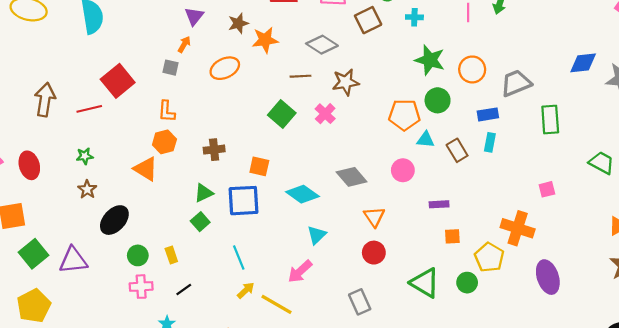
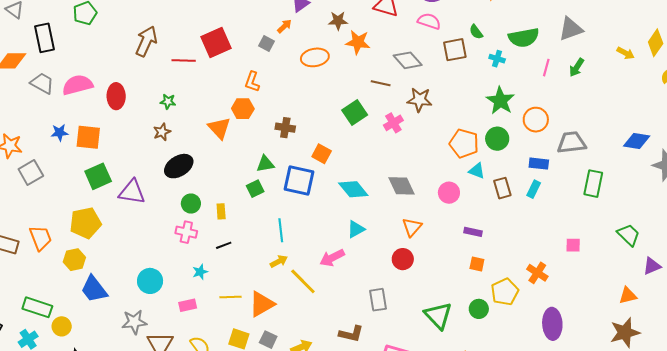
orange cross: (518, 228) -> (537, 273), size x0.7
green triangle: (425, 283) -> (438, 315), moved

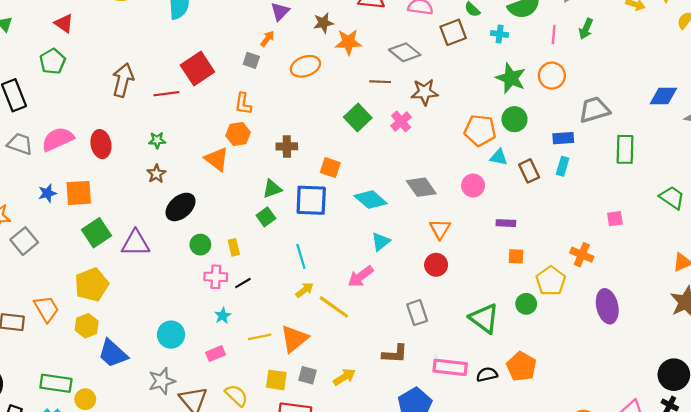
orange circle: (536, 120) -> (552, 76), moved
pink cross: (186, 232) -> (216, 277), moved

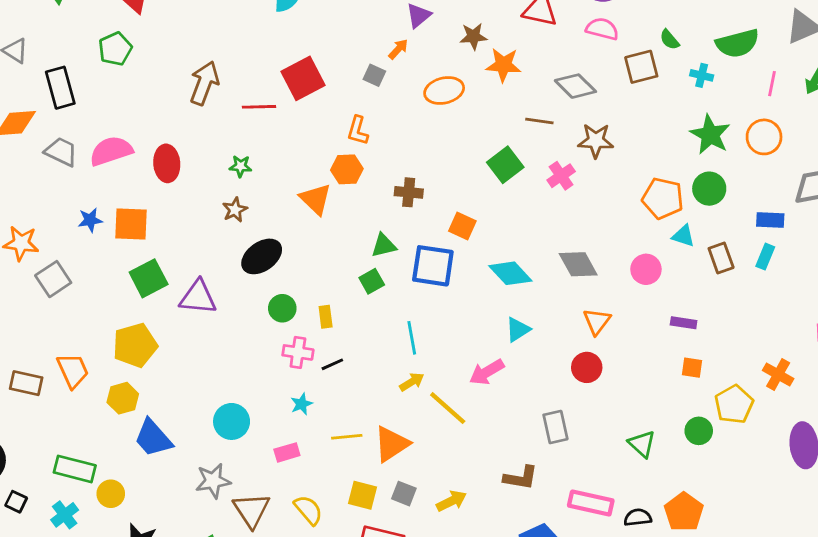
green triangle: (484, 318) -> (642, 444), size x0.7

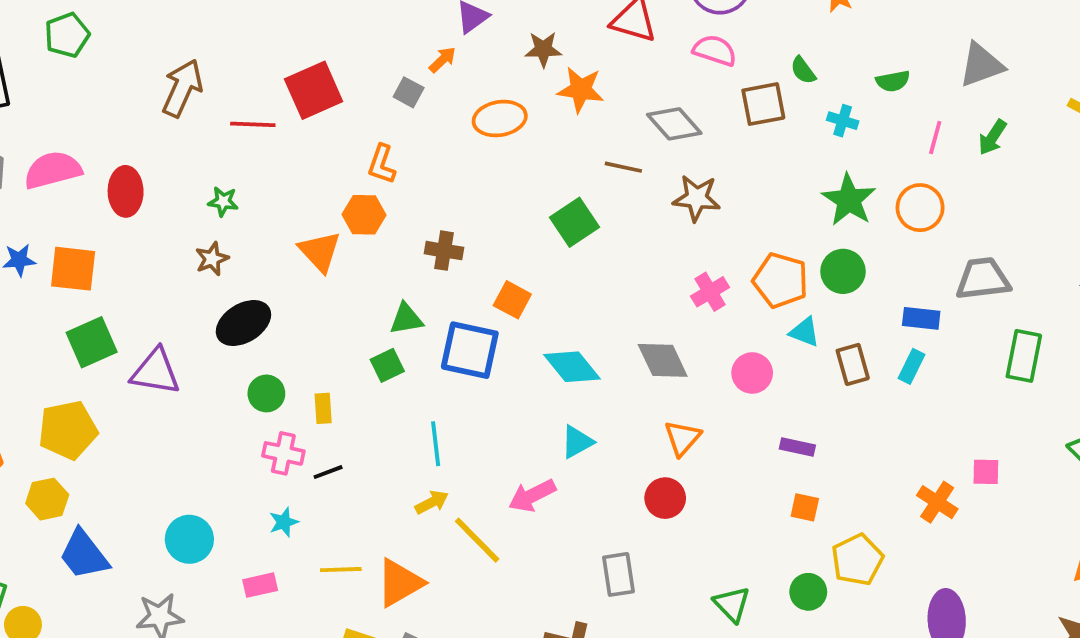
green semicircle: (737, 43) -> (893, 81), size x0.6
pink cross: (561, 176) -> (710, 292), moved
orange cross: (778, 374) -> (937, 502), moved

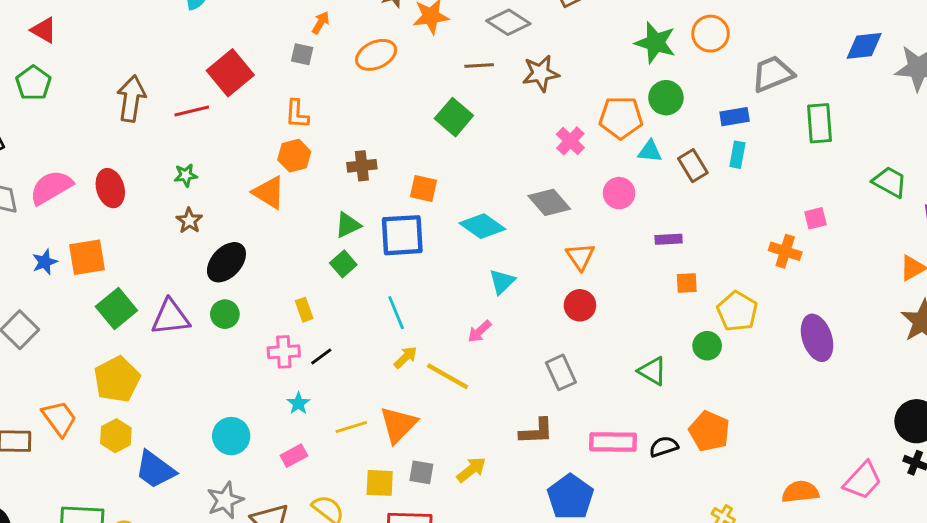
green circle: (266, 393) -> (225, 314), moved
pink arrow: (532, 496) -> (479, 331), size x0.7

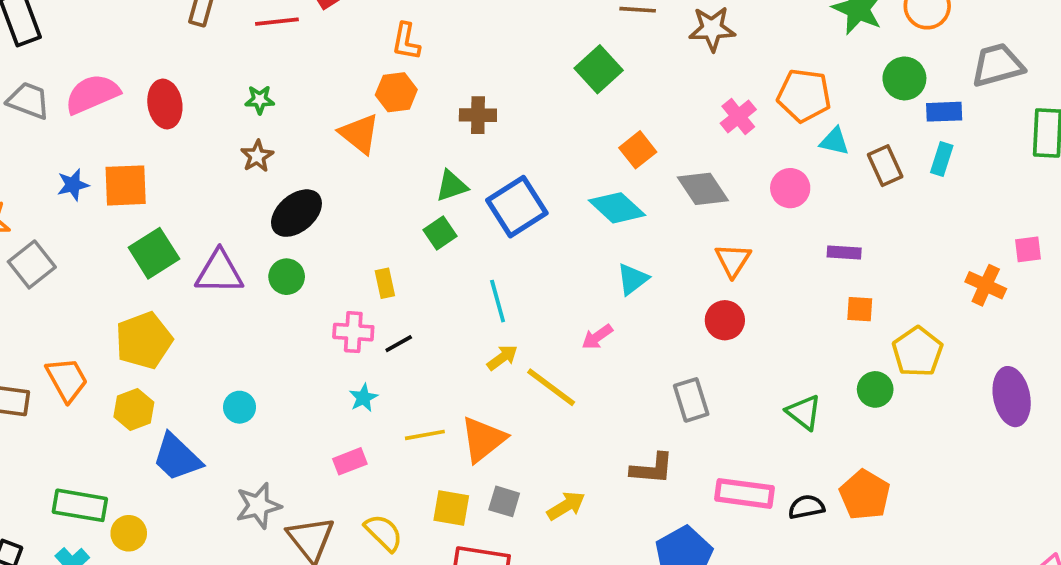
green circle: (666, 98) -> (904, 78), moved
orange square: (424, 188) -> (638, 150), moved, turned 32
blue square: (402, 235) -> (517, 207), turned -36
cyan circle: (231, 436) -> (239, 407), moved, size x0.7

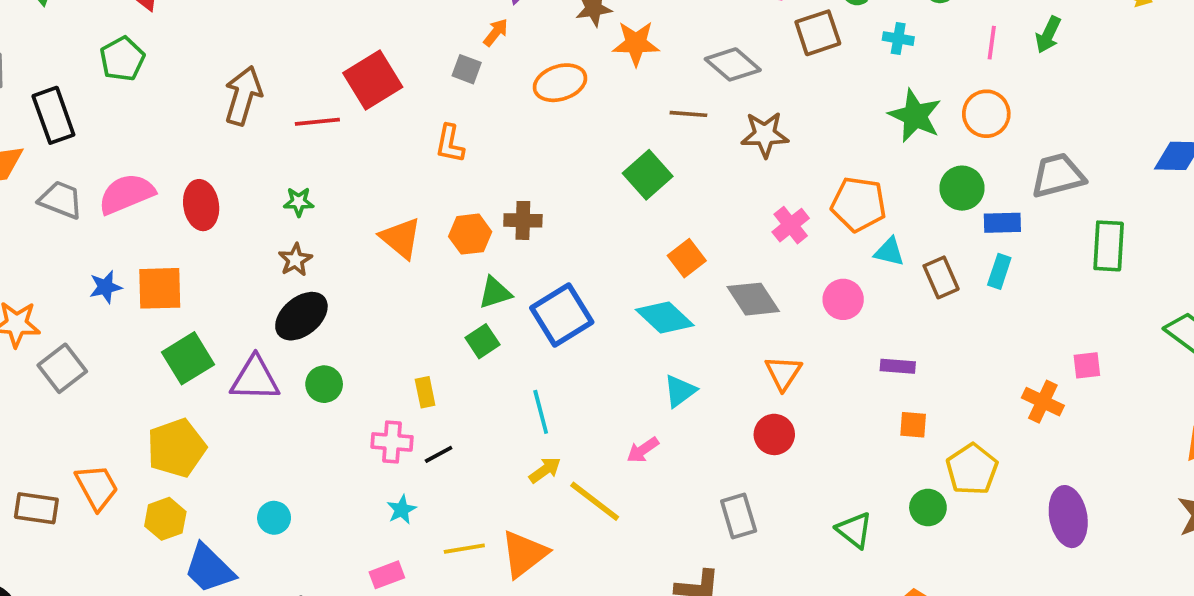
orange hexagon: (396, 92) -> (470, 234), moved
black ellipse: (296, 213) -> (301, 316), moved

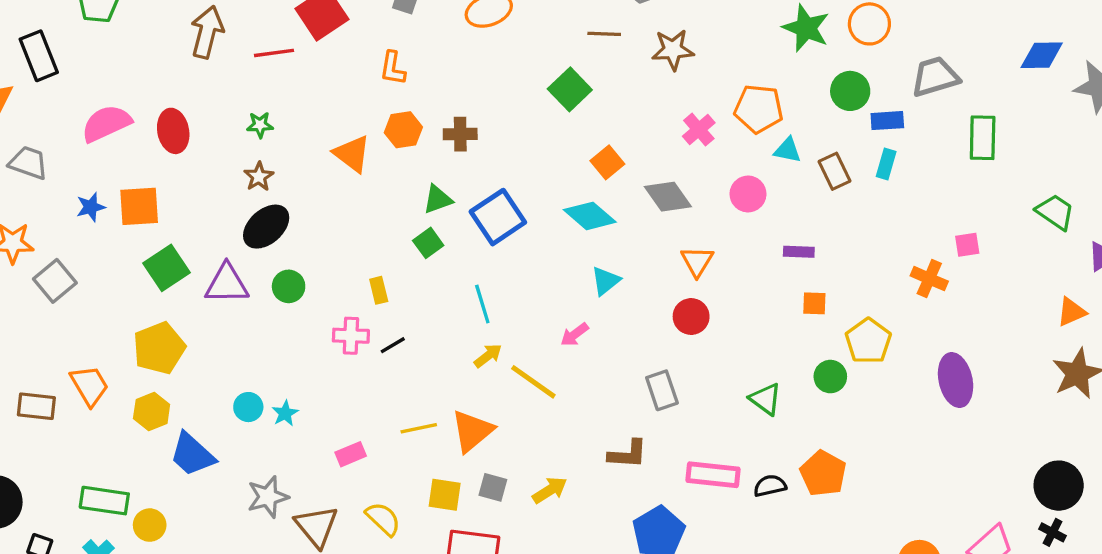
gray trapezoid: (61, 200) -> (28, 163), moved
orange hexagon: (470, 234) -> (403, 130), moved
cyan star: (402, 510) -> (285, 413), moved

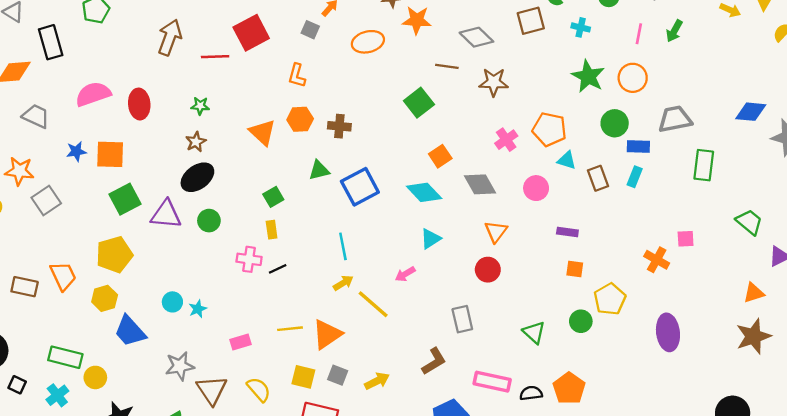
green square: (428, 243) -> (273, 197), moved
brown L-shape: (628, 454) -> (434, 361), turned -40

